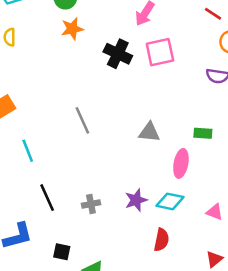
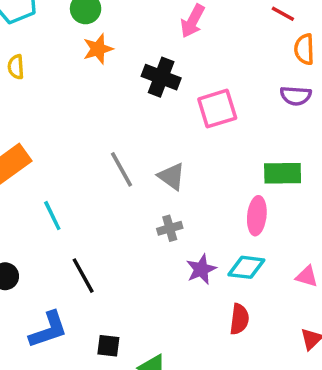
pink square: (160, 52) -> (217, 109), moved
gray triangle: (149, 132) -> (172, 176), moved, turned 35
green rectangle: (203, 133) -> (283, 173), size x1.5
gray cross: (91, 204) -> (170, 228), moved

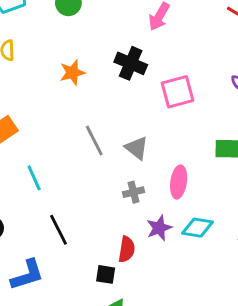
orange star: (98, 49) -> (72, 73), moved
pink ellipse: (257, 216) -> (179, 182), moved
red semicircle: (239, 319) -> (127, 249), moved
black square: (108, 346) -> (106, 274), moved

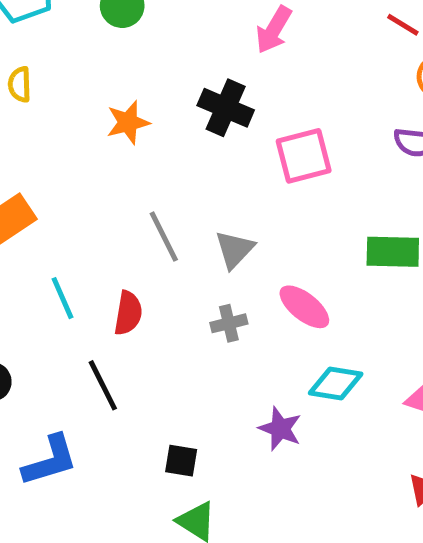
gray triangle: (137, 148) -> (235, 249), turned 35
pink ellipse: (179, 182) -> (304, 307), turned -60
purple star: (159, 228) -> (280, 429), moved, turned -30
red semicircle: (127, 249) -> (128, 313), moved

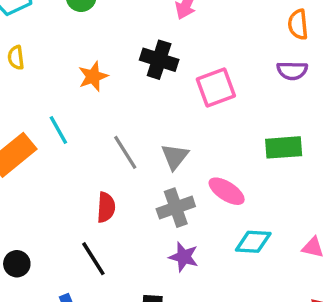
cyan line: (63, 298) -> (58, 130), moved
gray cross: (229, 323) -> (176, 208), size x1.5
purple star: (280, 429) -> (184, 257), moved

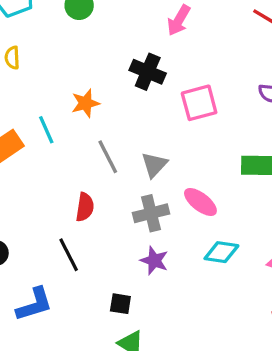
orange star: (93, 76) -> (85, 103), moved

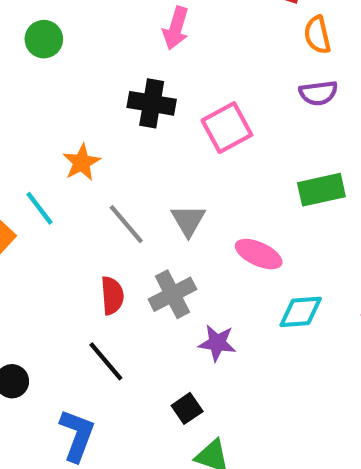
gray cross: (151, 213) -> (172, 294), moved
blue L-shape: (34, 304) -> (77, 435), turned -39
black square: (120, 304) -> (187, 408), turned -30

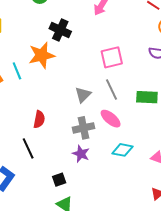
black cross: (152, 103) -> (60, 30), moved
orange star: (82, 162) -> (42, 55), size x1.5
gray line: (126, 224) -> (112, 90), moved
gray cross: (172, 294) -> (84, 128), moved

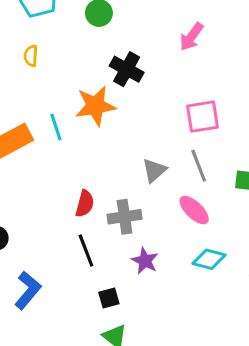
gray cross: (84, 128) -> (124, 217), moved
black line: (28, 148) -> (86, 251), moved

